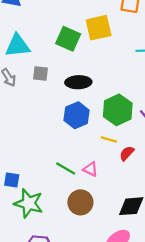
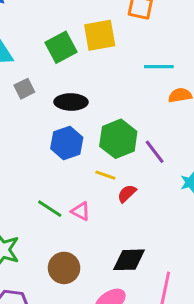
green square: (68, 39) -> (61, 47), turned 35
gray square: (40, 73) -> (24, 89), turned -35
brown circle: (80, 202) -> (64, 268), moved

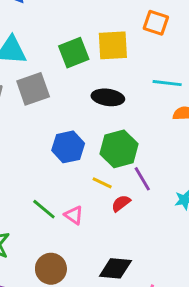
gray square: (24, 89) -> (33, 89), size x1.6
black ellipse: (71, 102) -> (108, 97), moved
purple line: (155, 152) -> (142, 179), moved

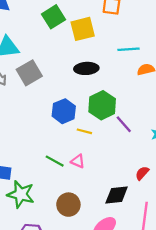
green square: (74, 53) -> (54, 17), moved
yellow line: (102, 183) -> (84, 131), moved
red semicircle: (121, 203) -> (142, 173), moved

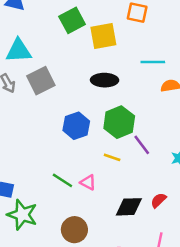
yellow line: (84, 131) -> (112, 157), moved
black diamond: (117, 195) -> (129, 207), moved

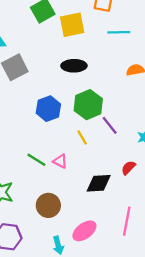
cyan line: (153, 62) -> (119, 32), moved
yellow line: (112, 157) -> (82, 138), turned 42
red semicircle: (158, 200) -> (128, 168), moved

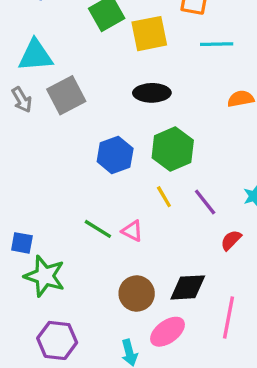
purple line: (110, 125) -> (205, 202), moved
black diamond: (99, 183) -> (188, 287), moved
brown circle: (48, 205) -> (137, 294), moved

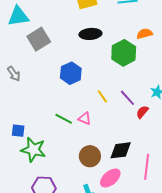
gray arrow: (22, 100) -> (14, 74), moved
green hexagon: (173, 149) -> (124, 53), moved
red semicircle: (231, 240) -> (142, 112), moved

